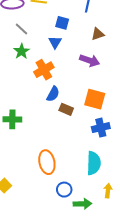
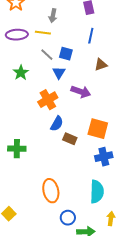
gray line: (22, 29) -> (47, 55), moved
green star: (22, 51) -> (21, 73), moved
purple arrow: (90, 60) -> (81, 92), moved

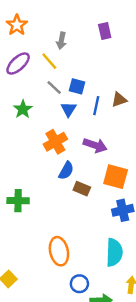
yellow line: (43, 33) -> (49, 61), turned 42
purple ellipse: (17, 35) -> (18, 64), turned -40
blue line: (91, 36) -> (96, 106), moved
purple arrow: (81, 92) -> (95, 145), moved

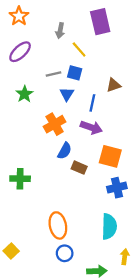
purple rectangle: (105, 31) -> (100, 22), size x1.6
yellow line: (49, 61) -> (79, 50), moved
gray line: (54, 88) -> (53, 74), turned -56
blue line: (96, 106) -> (92, 103), moved
blue circle: (79, 284) -> (65, 253), moved

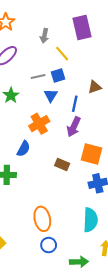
blue square: (75, 73) -> (58, 76), turned -32
purple arrow: (91, 127) -> (74, 127), turned 96
blue semicircle: (65, 151) -> (23, 149), moved

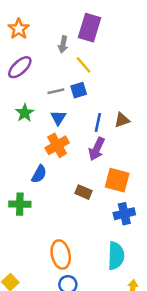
purple rectangle: (82, 27) -> (89, 28), moved, turned 30
brown triangle: (95, 87) -> (122, 120), moved
blue triangle: (51, 95) -> (58, 118), moved

